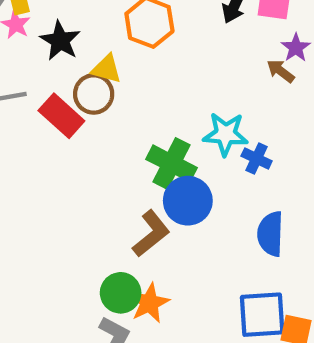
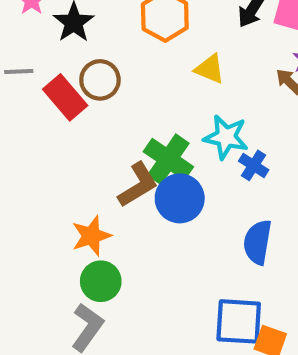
yellow triangle: (106, 69) -> (210, 69), moved
brown L-shape: (151, 234) -> (138, 185), moved
orange star: (149, 303) -> (91, 236), moved

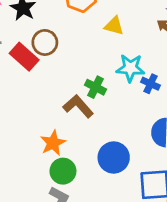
green cross: (168, 159) -> (95, 87), size x0.7
brown L-shape: (138, 185) -> (78, 106), turned -92
blue circle: (180, 198) -> (114, 157), moved

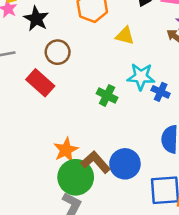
red rectangle: (24, 57) -> (40, 83), moved
brown L-shape: (78, 106) -> (96, 162), moved
green circle: (63, 171) -> (76, 177), size x1.4

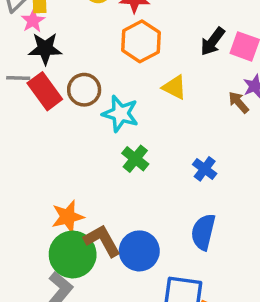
black star: (36, 19) -> (45, 49), moved, turned 30
cyan star: (141, 77) -> (120, 114), moved
red rectangle: (40, 83) -> (45, 91), moved

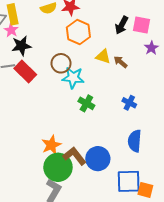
brown circle: (84, 90) -> (61, 63), moved
brown arrow: (239, 102) -> (121, 62), moved

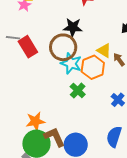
orange hexagon: (78, 32) -> (93, 67), moved
black star: (21, 46) -> (73, 27), moved
brown circle: (61, 63) -> (63, 47), size x1.4

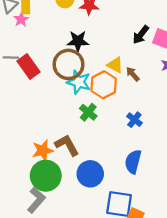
brown L-shape: (55, 137) -> (67, 145), moved

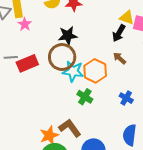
pink star: (21, 19) -> (25, 24), moved
black arrow: (141, 35) -> (119, 33), moved
yellow triangle: (115, 65) -> (127, 18), moved
red rectangle: (29, 67) -> (27, 63), turned -70

